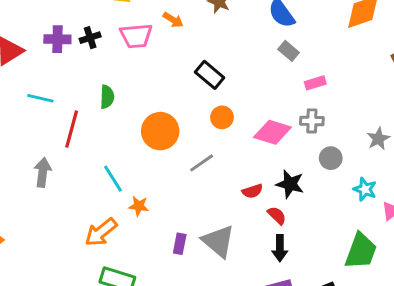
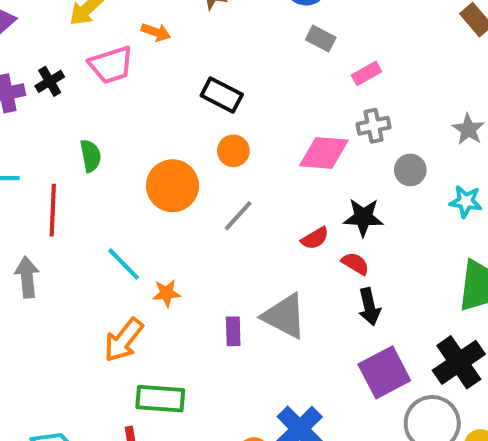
orange circle: (222, 117) -> (233, 151), moved

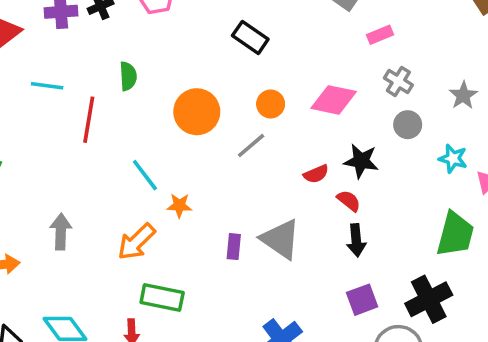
gray cross: (374, 126) -> (398, 81), moved, turned 36
orange circle: (233, 151) -> (271, 104), moved
gray arrow: (27, 277) -> (61, 232), moved
purple square: (384, 372) -> (362, 300), size x0.7

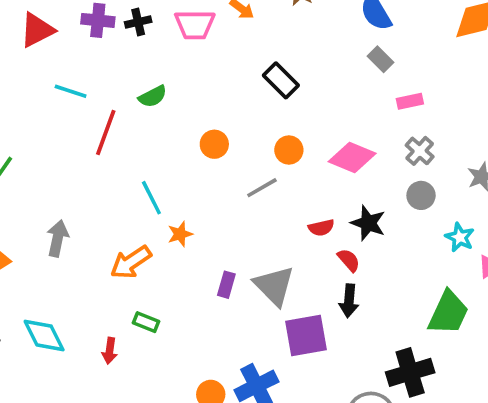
green semicircle: (128, 76) -> (153, 96), turned 56
orange circle: (197, 112) -> (214, 144), size x0.6
orange star: (179, 206) -> (180, 234), turned -30
green rectangle: (162, 298) -> (146, 322), size x0.6
purple square: (362, 300) -> (306, 336), moved, size x1.4

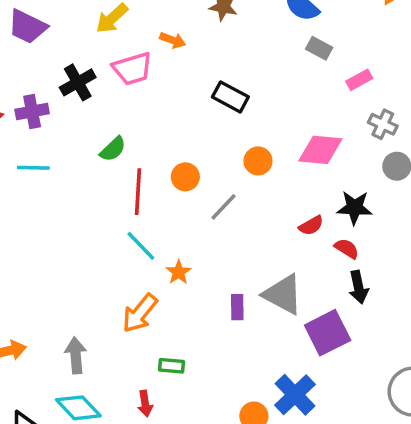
purple cross: (98, 20) -> (32, 112), moved
black cross: (138, 22) -> (78, 82), size x1.4
red line: (106, 132) -> (138, 192), moved
gray line: (262, 188) -> (223, 207), moved
gray arrow: (58, 238) -> (76, 355), moved

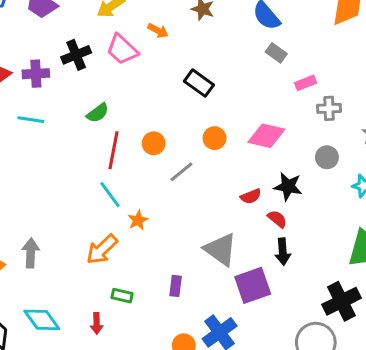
pink trapezoid: (132, 69) -> (122, 50), turned 52
gray cross: (383, 124) -> (329, 108), moved, turned -35
purple rectangle: (237, 307) -> (176, 286), moved
gray arrow: (76, 355) -> (31, 253), moved

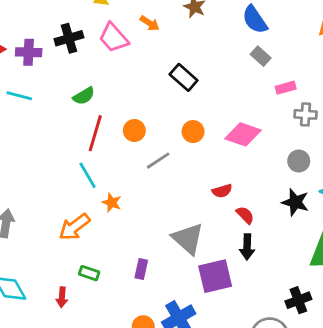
black star: (288, 186) -> (295, 202), moved
orange star: (138, 220) -> (112, 203), turned -30
black cross: (341, 301) -> (298, 300), size x0.7

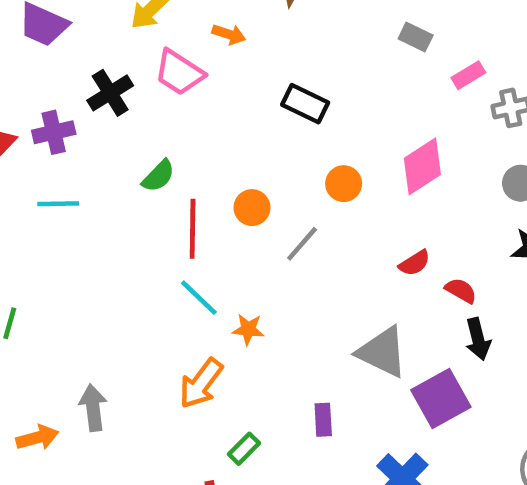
pink diamond: (243, 134) -> (422, 166), turned -36
green rectangle: (89, 273) -> (244, 449), turned -48

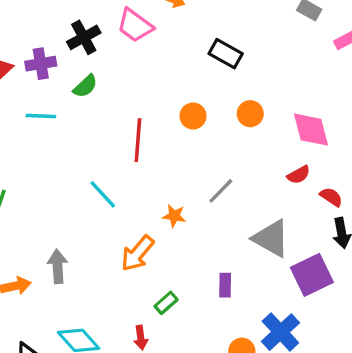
pink diamond: (422, 166) -> (311, 130), moved, turned -75
green semicircle: (158, 176) -> (85, 86), moved
orange circle: (252, 208) -> (193, 116), moved
gray line: (302, 244) -> (221, 191), moved
cyan line: (199, 298) -> (103, 194), moved

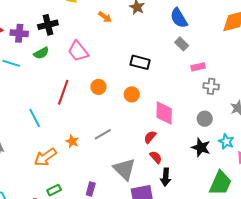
pink trapezoid: (135, 25) -> (78, 51), moved
black rectangle: (226, 54) -> (140, 62), moved, turned -30
red semicircle: (299, 175) -> (150, 137), turned 144
red semicircle: (331, 197) -> (156, 157), moved

